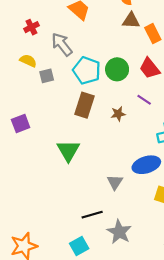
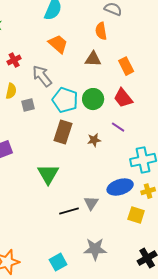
brown triangle: (131, 21) -> (93, 59), moved
yellow semicircle: (28, 61) -> (11, 91), turned 77
black line: (92, 215) -> (69, 211), moved
gray star: (119, 232) -> (95, 249), turned -30

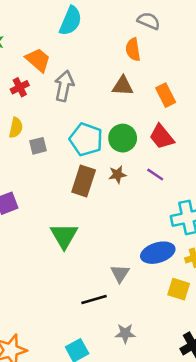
orange trapezoid: (58, 44) -> (38, 60), moved
gray arrow: (42, 76) -> (64, 86), moved, turned 50
brown star: (94, 140) -> (117, 175), moved
black line: (69, 211) -> (94, 300), moved
gray star: (95, 249) -> (125, 333), size x0.7

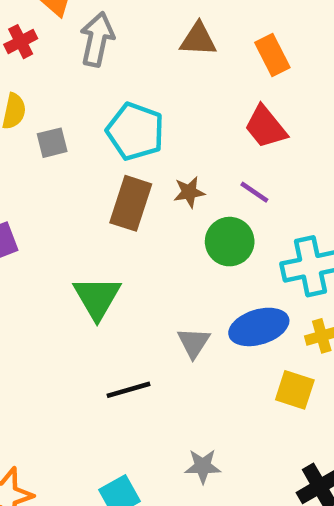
green circle: (123, 138) -> (230, 242), moved
gray triangle: (120, 273) -> (194, 343), moved
black line: (94, 300) -> (129, 390), moved

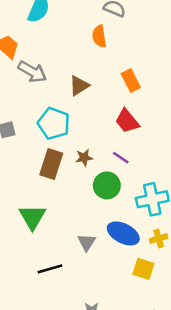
gray arrow: (97, 39) -> (32, 72), turned 108
brown triangle: (198, 39) -> (79, 86), moved, turned -35
blue ellipse: (259, 327) -> (123, 233), turned 44

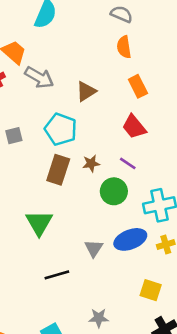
orange semicircle: (99, 36) -> (124, 47), moved
blue ellipse: (123, 233) -> (130, 239), turned -48
yellow square: (143, 269) -> (151, 290), moved

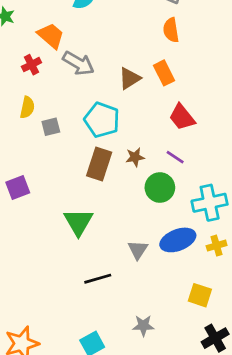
orange rectangle: (138, 86) -> (164, 73), moved

